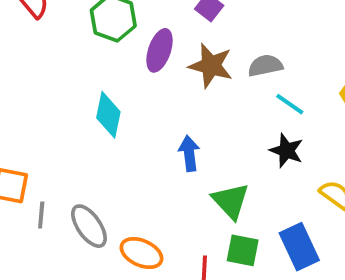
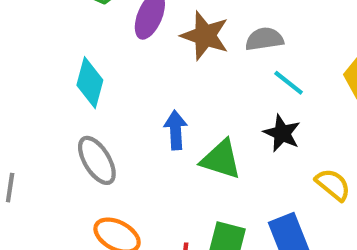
green triangle: (231, 201) -> (221, 159), moved, turned -33
gray ellipse: (89, 226) -> (97, 160), moved

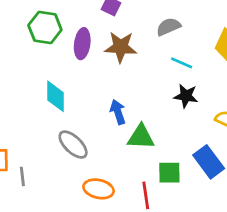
gray semicircle: (264, 39) -> (168, 27), moved
green triangle: (221, 159) -> (141, 137), moved

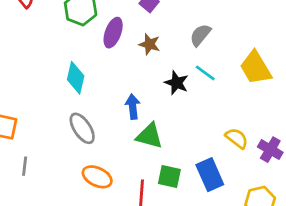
gray semicircle: (168, 27) -> (200, 35), turned -40
brown star: (121, 47) -> (149, 44), size x0.7
black star: (186, 96) -> (177, 83), moved
gray line: (22, 176) -> (25, 166), moved

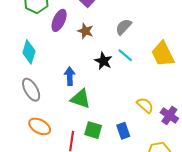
blue rectangle: (210, 175) -> (123, 131), size x0.7

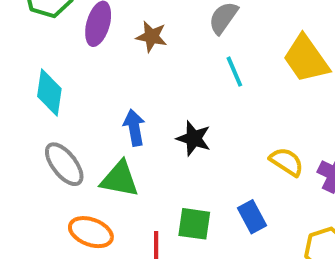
cyan line: (125, 55) -> (234, 72), turned 35
black star: (103, 61) -> (194, 138), moved
green triangle: (81, 99) -> (120, 179), moved

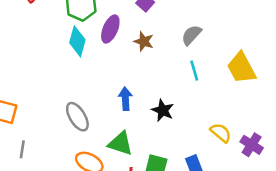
cyan diamond: (49, 93) -> (77, 41), moved
green triangle: (120, 179) -> (120, 143), moved

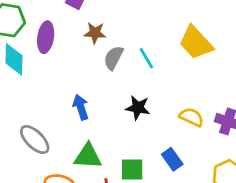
gray semicircle: (191, 35) -> (114, 58), moved
brown star: (144, 41) -> (95, 33), moved
black star: (163, 110) -> (138, 108), moved

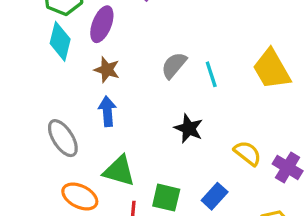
brown star: (95, 33) -> (107, 70), moved
blue arrow: (81, 107) -> (107, 111), moved
blue rectangle: (172, 159) -> (215, 196), turned 65

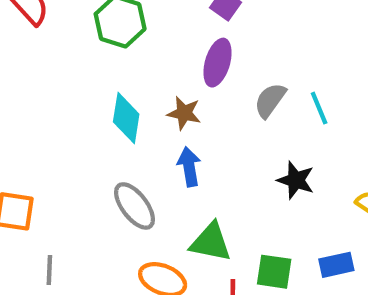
purple ellipse: (102, 24) -> (217, 63), moved
cyan diamond: (60, 41) -> (126, 118), moved
blue rectangle: (215, 196) -> (336, 265), turned 40

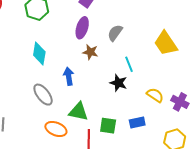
gray semicircle: (270, 100) -> (115, 33), moved
cyan line: (319, 108) -> (129, 64), moved
brown star: (184, 113) -> (90, 52), moved

